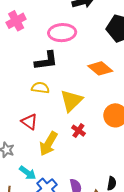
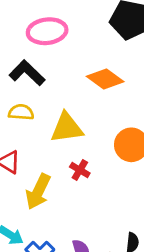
black L-shape: (46, 61) -> (27, 73), turned -125
yellow triangle: (71, 101) -> (67, 128), turned 40

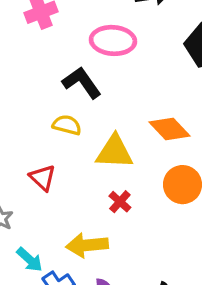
orange diamond: (105, 79) -> (169, 129), moved
yellow arrow: (38, 192) -> (87, 245), moved, turned 48

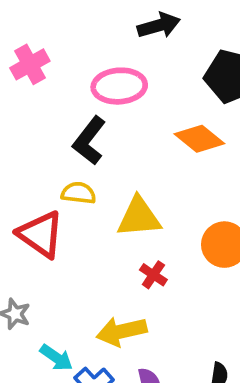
black L-shape: (82, 83) -> (89, 141), turned -99
orange diamond: (169, 129) -> (199, 139), moved
red triangle: (43, 178) -> (41, 234), moved, size x1.5

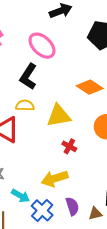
pink ellipse: (119, 86) -> (42, 46), turned 52
orange diamond: (199, 139) -> (90, 87), moved

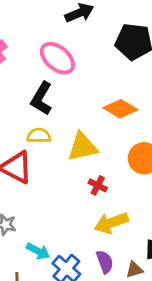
yellow arrow: (55, 179) -> (111, 223), moved

